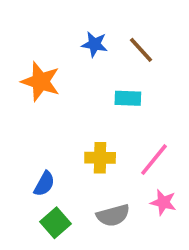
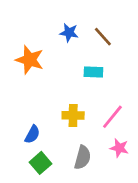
gray semicircle: (113, 215) -> (83, 157), turned -60

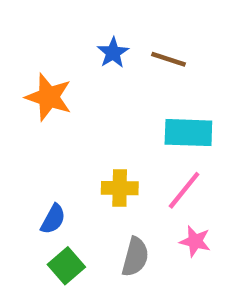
blue star: (69, 33) -> (113, 53), turned 30
brown line: (103, 37) -> (168, 59), turned -30
cyan rectangle: (93, 72) -> (188, 133), moved, size x1.5

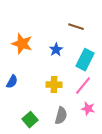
blue star: (113, 53) -> (56, 50), moved
cyan rectangle: (188, 133) -> (85, 60), turned -65
blue semicircle: (53, 219) -> (12, 82), moved

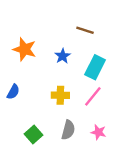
pink star: (88, 109) -> (98, 132), moved

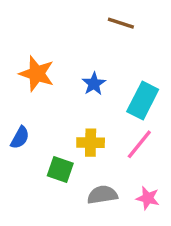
brown line: (85, 30) -> (121, 23), moved
gray semicircle: (68, 130) -> (102, 195), turned -114
green square: (33, 134) -> (60, 170), moved, turned -30

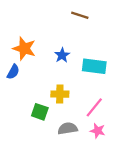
cyan rectangle: (143, 101) -> (94, 66), turned 70
blue semicircle: (20, 138) -> (13, 72), moved
pink line: (139, 144) -> (94, 107), moved

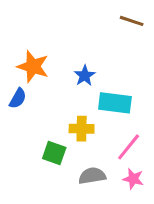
brown line: (80, 15) -> (132, 21), moved
cyan rectangle: (94, 66) -> (115, 103), moved

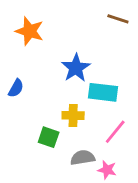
orange star: (33, 66) -> (30, 31), moved
blue star: (85, 76) -> (76, 68), size x1.5
pink star: (133, 179) -> (107, 170), moved

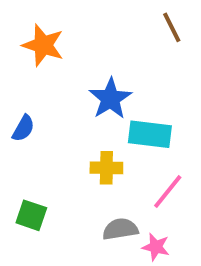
brown line: (118, 19) -> (172, 27), turned 45
green square: (49, 137) -> (31, 215), moved

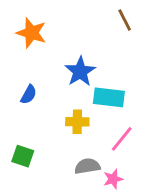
blue semicircle: (23, 128) -> (29, 94), moved
pink star: (156, 247) -> (113, 179), turned -30

